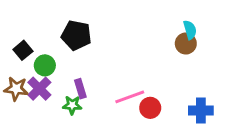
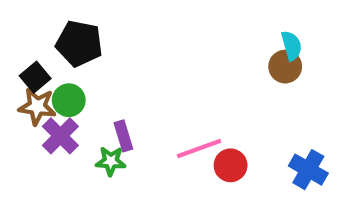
black pentagon: (76, 35) -> (79, 43), moved
brown star: (16, 89) -> (37, 106), moved
blue cross: (201, 111) -> (308, 170), turned 30

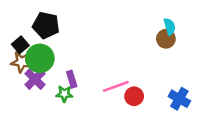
green circle: (69, 100) -> (40, 58), size x1.5

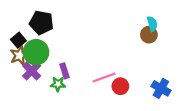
brown star: (22, 62) -> (20, 56), turned -30

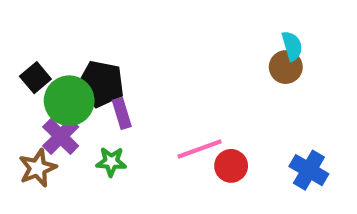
black pentagon: (41, 23) -> (101, 84), moved
brown star: (20, 56) -> (38, 168), moved
purple rectangle: (65, 71) -> (122, 113), moved

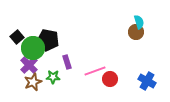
purple rectangle: (122, 113) -> (67, 62), moved
brown star: (38, 168) -> (33, 82), moved

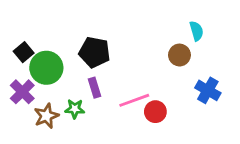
brown circle: (136, 32) -> (179, 55), moved
black pentagon: (48, 40) -> (95, 52), moved
purple cross: (29, 65) -> (22, 92), moved
blue cross: (147, 81) -> (208, 90), moved

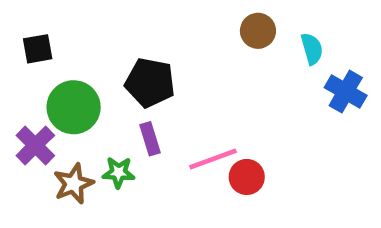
black square: (24, 52) -> (38, 49), moved, turned 30
brown circle: (179, 55) -> (258, 31), moved
blue cross: (208, 90) -> (346, 92), moved

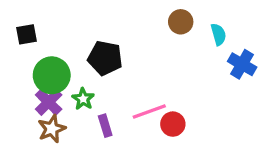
purple rectangle: (150, 139) -> (105, 126), moved
purple cross: (35, 145) -> (49, 102), moved
green star: (119, 172) -> (83, 99), moved, turned 30

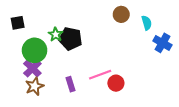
green star: (83, 99) -> (56, 34), moved

